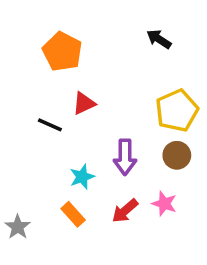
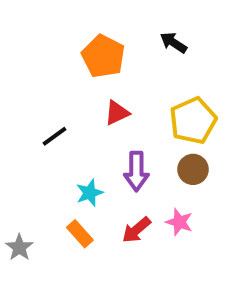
orange pentagon: (62, 52) -> (103, 56), moved
red triangle: (84, 103) -> (117, 113), moved
black line: (50, 125) -> (54, 136), turned -60

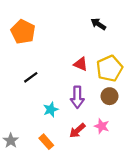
orange pentagon: (103, 56) -> (23, 32), moved
red triangle: (117, 113) -> (81, 64), moved, turned 48
orange rectangle: (80, 234) -> (46, 142), moved

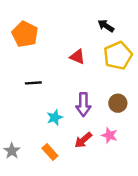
red triangle: (81, 64) -> (77, 57), moved
yellow pentagon: (110, 68) -> (118, 56), moved
black line: (31, 77) -> (33, 83), turned 32

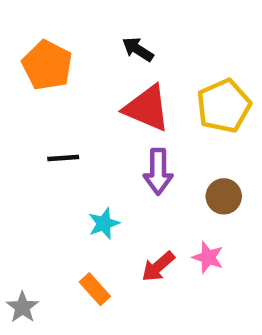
black arrow: (106, 26) -> (138, 49), moved
red triangle: (77, 57) -> (147, 108), size x1.6
purple arrow: (83, 104) -> (158, 171), moved
gray star: (12, 151) -> (22, 307), moved

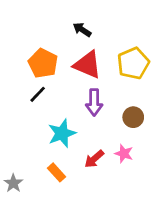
orange pentagon: (47, 65) -> (43, 63), moved
black line: (63, 158) -> (38, 94), turned -42
cyan star: (104, 224) -> (62, 133), size x1.5

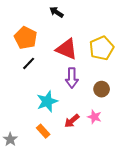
black arrow: (82, 30) -> (56, 12), moved
orange pentagon: (43, 63) -> (26, 38), moved
black line: (38, 94) -> (29, 63), moved

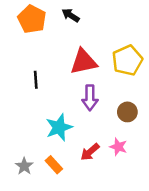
orange pentagon: (26, 38) -> (32, 19), moved
red triangle: (67, 49) -> (84, 62), turned -35
black line: (29, 63) -> (36, 80), turned -48
gray star: (10, 139) -> (24, 166), moved

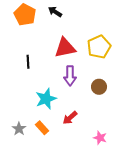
pink star: (118, 147) -> (100, 138), moved

